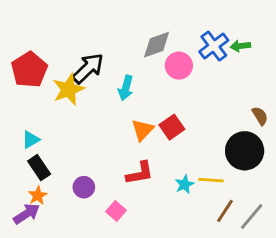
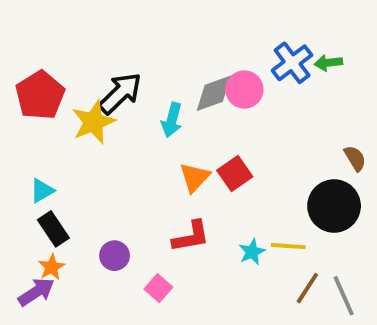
gray diamond: (157, 45) -> (214, 93), moved
gray line: (252, 217) -> (344, 296), turned -64

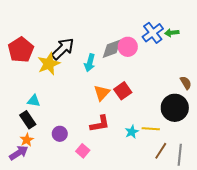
cyan triangle: (42, 191) -> (34, 101), moved, turned 40
gray line: (344, 296) -> (180, 155), turned 30

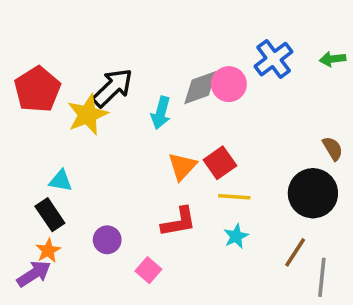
green arrow: (172, 33) -> (333, 59), moved
yellow line: (151, 129) -> (234, 197), moved
brown line: (161, 151) -> (295, 252), moved

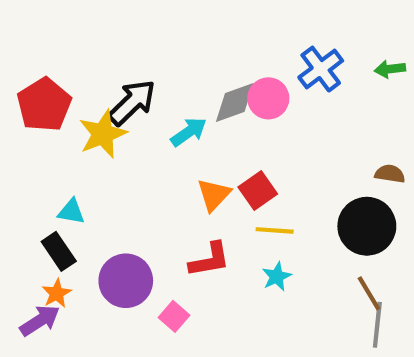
cyan arrow: (161, 113) -> (189, 132), turned -140
brown semicircle: (333, 149) -> (390, 174), turned -50
purple circle: (107, 240) -> (126, 281), size x1.6
brown line: (295, 252) -> (369, 293), moved, turned -64

